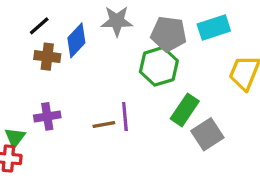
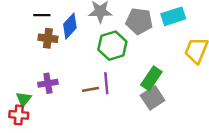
black line: (39, 26) -> (42, 15), turned 42
green hexagon: (159, 66) -> (112, 46), moved
gray square: (207, 134) -> (153, 98), moved

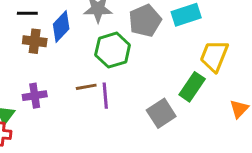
gray pentagon: (139, 21) -> (145, 21), turned -30
green rectangle: (151, 78) -> (192, 87), moved
brown line: (91, 89) -> (86, 87), moved

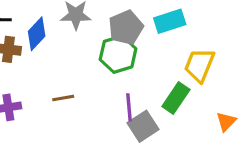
green hexagon: (113, 50) -> (118, 54), moved
purple line: (105, 96) -> (129, 107), moved

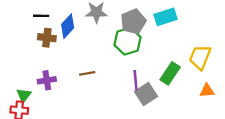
yellow trapezoid: (199, 65) -> (200, 57), moved
orange triangle: (226, 121) -> (207, 91), turned 42

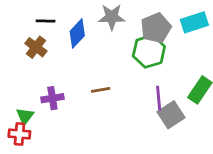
brown cross: (47, 38) -> (36, 47), moved, turned 30

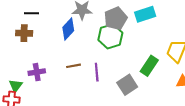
blue diamond: (77, 33) -> (68, 29), moved
brown cross: (36, 47) -> (24, 33), turned -35
purple line: (159, 98) -> (97, 72), moved

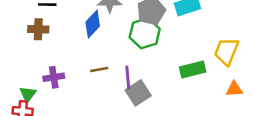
green rectangle: (149, 66) -> (193, 70), turned 42
gray square: (127, 85) -> (138, 93), moved

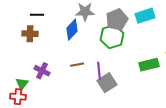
purple cross: (54, 77) -> (42, 71), turned 35

